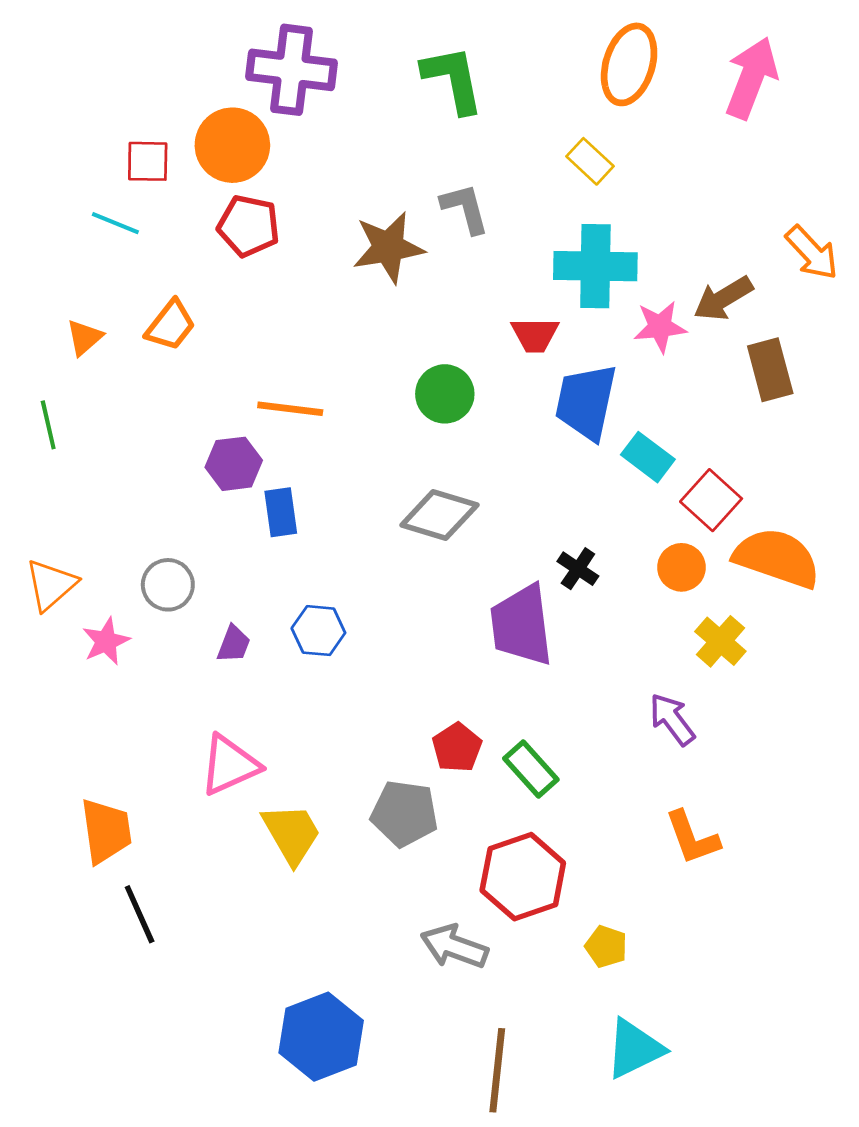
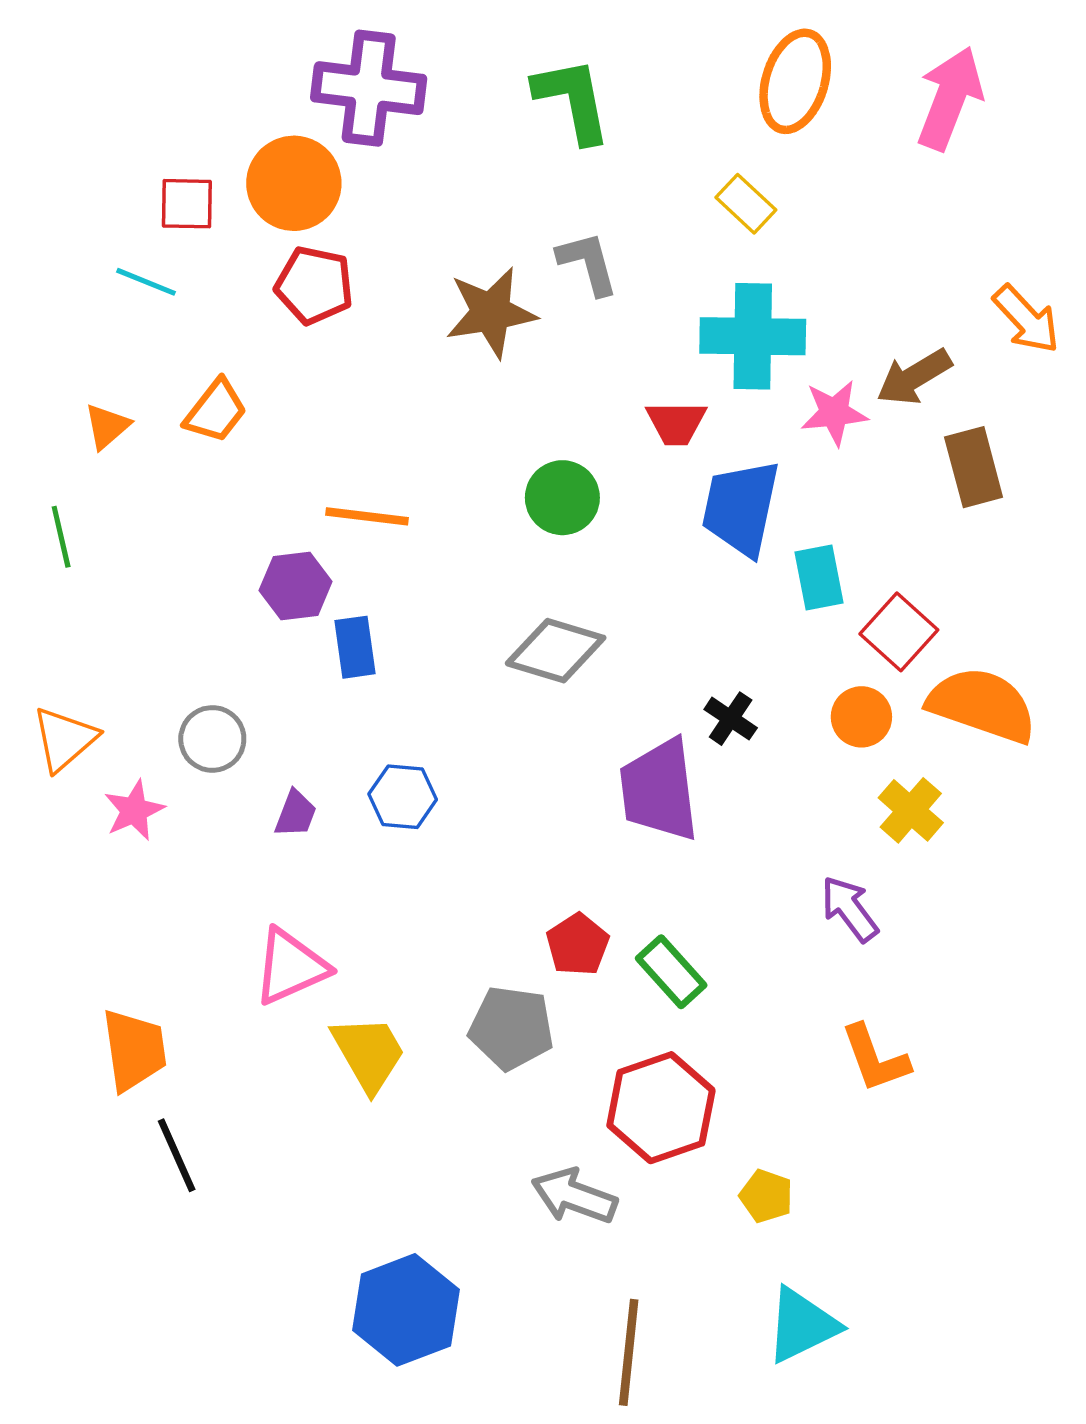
cyan rectangle: (648, 457) -> (819, 578), turned 42

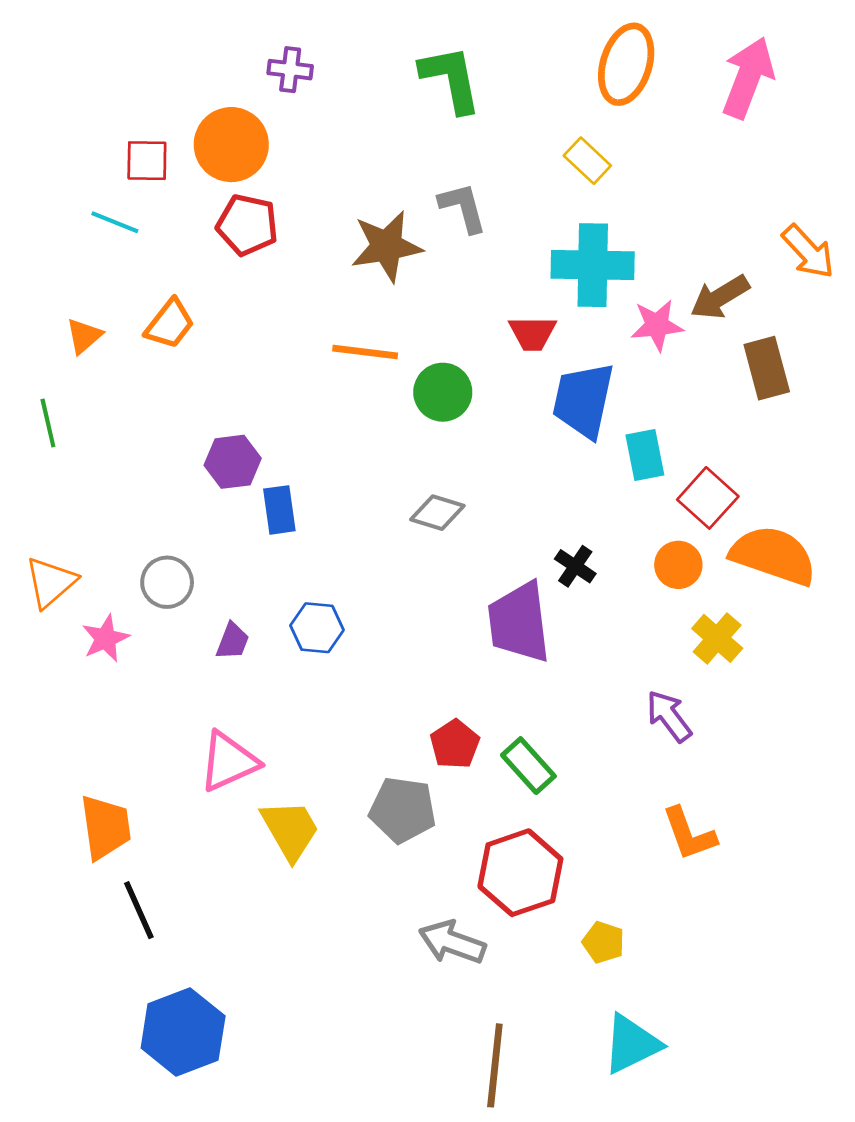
purple cross: (369, 88) -> (290, 70), size x0.5
orange line: (367, 516) -> (365, 352), moved
gray diamond: (556, 651) -> (437, 513), size x0.7
blue hexagon: (406, 1310) -> (183, 1032), moved

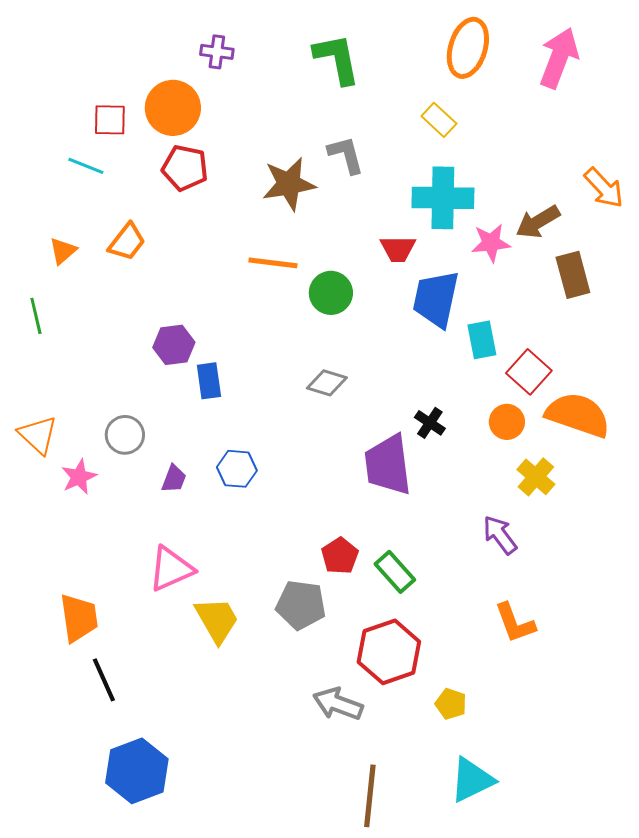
orange triangle: (51, 582) -> (38, 435), turned -36

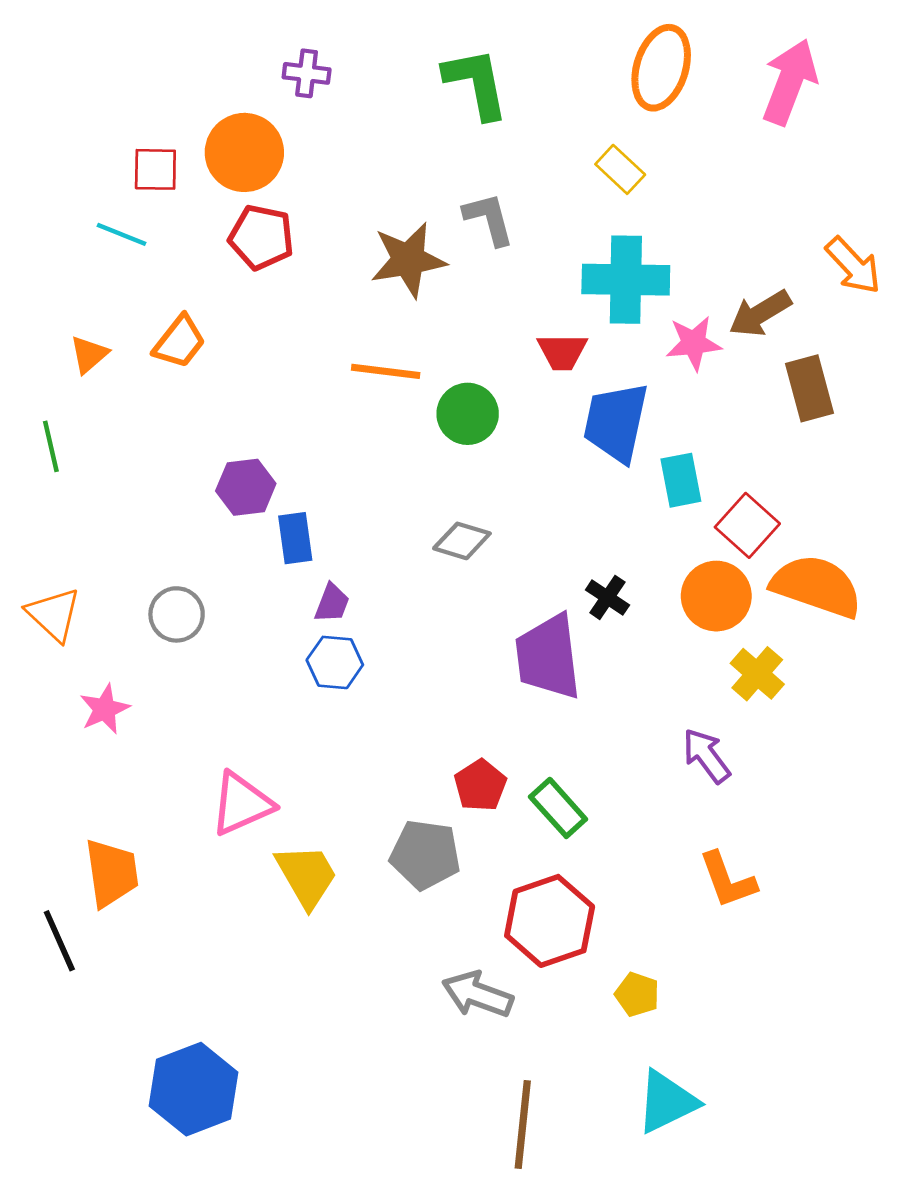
orange circle: (507, 422) -> (716, 596), size x1.4
pink star: (79, 477) -> (105, 709), moved
purple trapezoid: (174, 479) -> (332, 603), moved
black line: (104, 680) -> (59, 941), moved

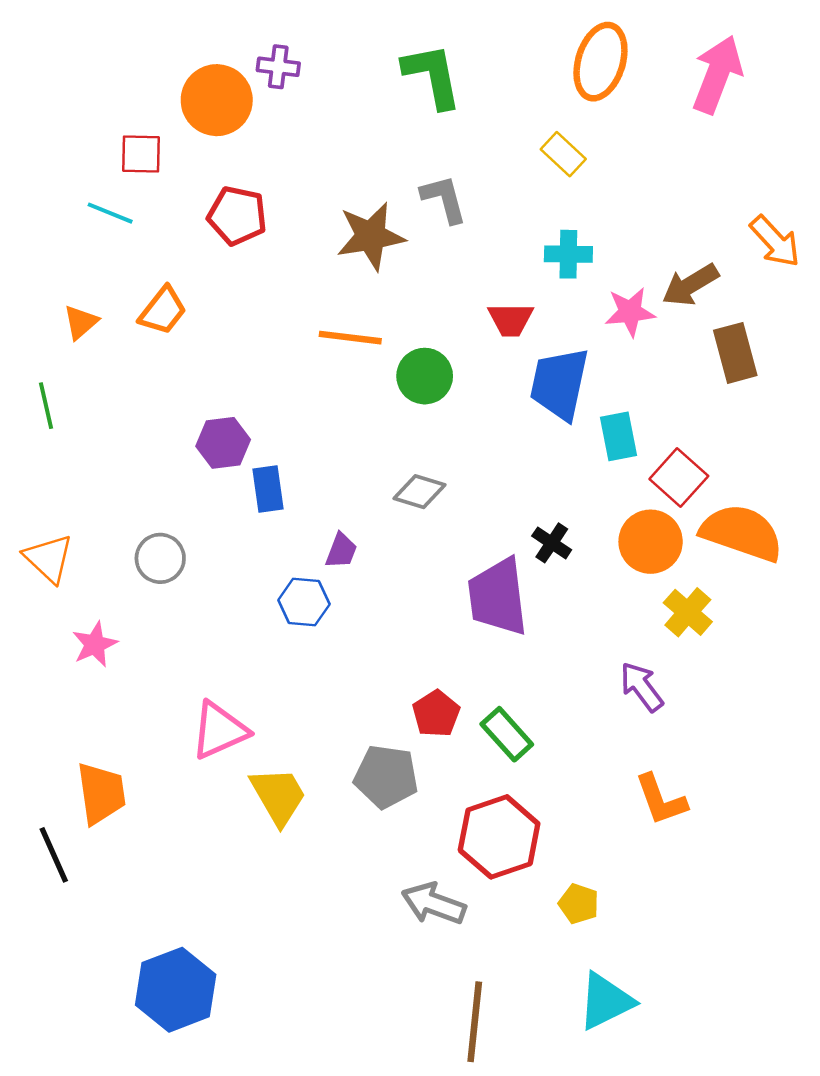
orange circle: (244, 152) -> (217, 100), moved
cyan cross: (626, 280) -> (568, 254), size x0.6
purple trapezoid: (332, 603) -> (341, 551), moved

